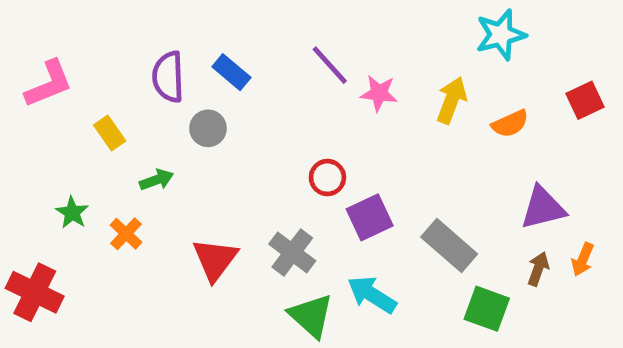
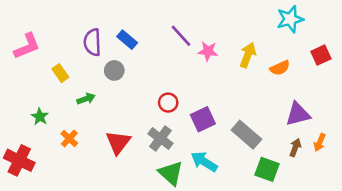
cyan star: (501, 35) -> (290, 19), moved
red circle: (327, 178) -> (168, 103), moved
orange cross: (126, 234) -> (69, 139), moved

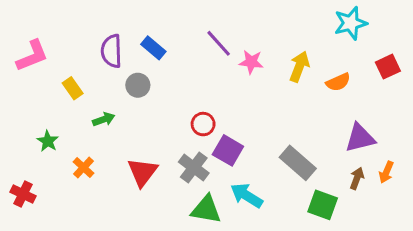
purple square: (203, 119) -> (228, 150), moved, turned -35
red cross: (19, 160) -> (23, 194), size x0.7
green triangle: (171, 173) -> (206, 209), turned -32

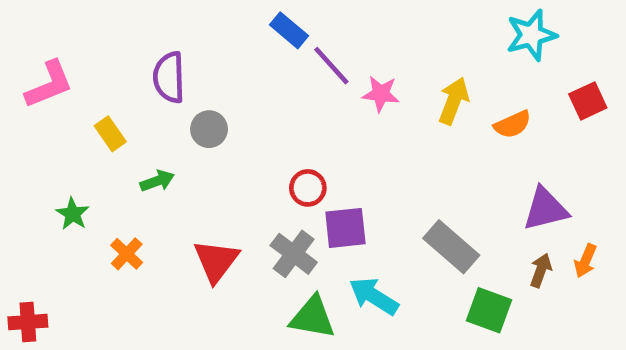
blue rectangle: (153, 48) -> (289, 30), moved
purple square: (228, 150) -> (345, 228), turned -36
red cross: (23, 194) -> (28, 322), moved, turned -30

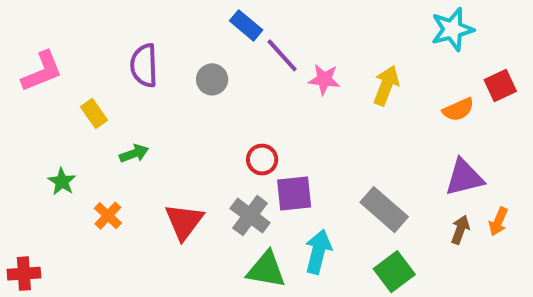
orange semicircle: (512, 124) -> (458, 109), moved
gray circle: (209, 129) -> (212, 79), moved
cyan arrow: (374, 296) -> (318, 252), turned 72
green square: (489, 310) -> (394, 272), moved, turned 33

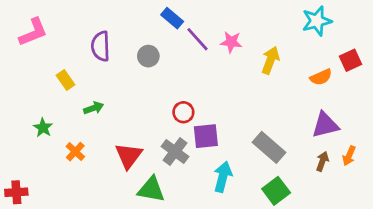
pink L-shape: (42, 71) -> (33, 32), moved
pink star: (324, 79) -> (231, 42), moved
green triangle: (266, 270) -> (151, 189), moved

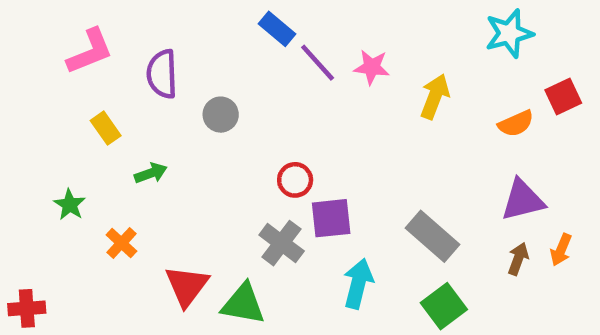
pink L-shape: (33, 32) -> (90, 51), moved
gray circle: (148, 56) -> (221, 115), moved
red triangle: (129, 156) -> (187, 286), moved

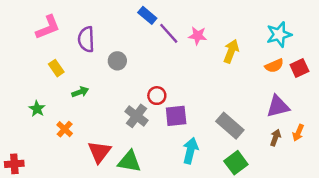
cyan star: (509, 33) -> (279, 34), moved
red square: (563, 96) -> (299, 68), moved
gray cross: (282, 243) -> (137, 116), moved

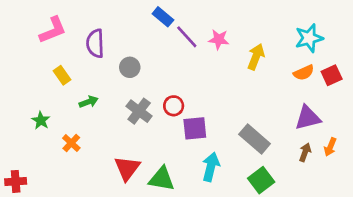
gray cross: (137, 116) -> (139, 111), moved
red triangle: (99, 152) -> (127, 168), moved
green triangle: (129, 161) -> (162, 179), moved

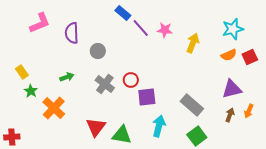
yellow rectangle: (62, 75) -> (22, 72), moved
orange cross: (71, 143) -> (54, 108), size x1.6

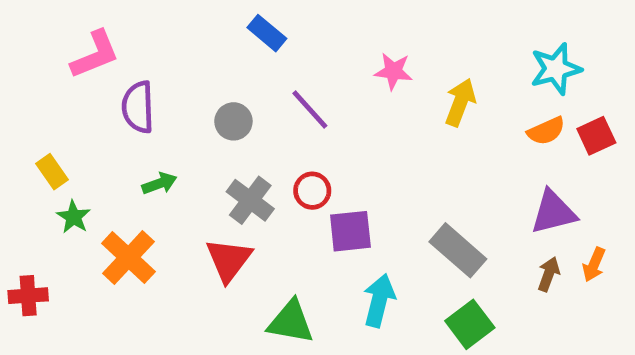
blue rectangle: (123, 13) -> (267, 33), moved
purple line: (141, 28) -> (310, 109), moved
purple semicircle: (72, 33) -> (138, 107), moved
red triangle: (96, 127) -> (229, 260), moved
red cross: (12, 137) -> (28, 296), moved

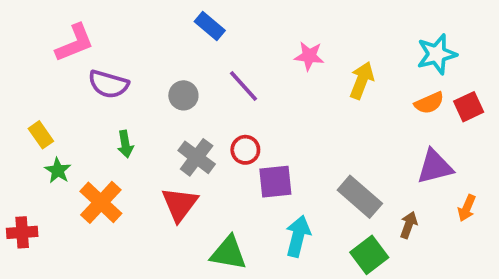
purple semicircle: (138, 107) -> (108, 84), turned -72
green arrow: (159, 183) -> (125, 144), turned 100
brown arrow: (549, 274) -> (409, 225), moved

